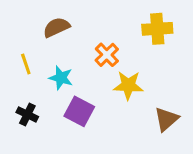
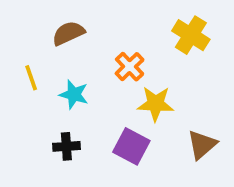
yellow cross: (157, 29) -> (191, 35), turned 36
purple square: (79, 111) -> (131, 146), moved
black cross: (27, 114) -> (66, 146), moved, turned -30

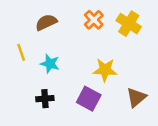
orange cross: (130, 67) -> (94, 20), moved

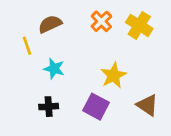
yellow line: (21, 52) -> (27, 46), moved
yellow star: (105, 70) -> (114, 75), turned -30
brown triangle: (136, 97) -> (147, 105), turned -45

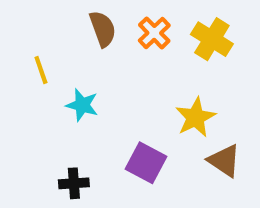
brown semicircle: (50, 24) -> (103, 29), moved, turned 95
yellow star: (114, 75) -> (195, 117), moved
black cross: (49, 107) -> (74, 183), moved

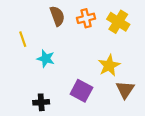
orange cross: (154, 33) -> (86, 18), turned 30
brown triangle: (224, 161) -> (125, 90), turned 30

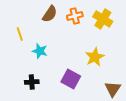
brown semicircle: (57, 16) -> (50, 14), turned 54
brown triangle: (125, 90) -> (113, 89), moved
black cross: (41, 102) -> (32, 82), moved

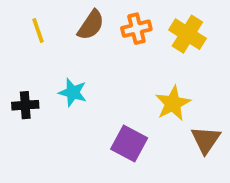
yellow line: (20, 34) -> (38, 30), moved
black cross: (32, 82) -> (25, 105), moved
brown triangle: (113, 89) -> (206, 140), moved

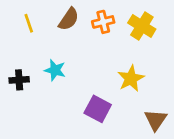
brown triangle: (206, 140) -> (156, 120), moved

